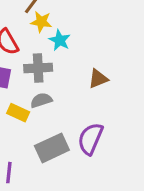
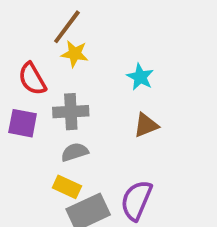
cyan star: (60, 40) -> (140, 77), moved
yellow rectangle: (18, 113) -> (67, 187), moved

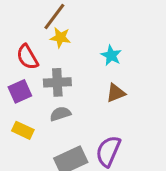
purple square: (23, 123) -> (20, 91), turned -35
yellow rectangle: (67, 187) -> (23, 130), moved

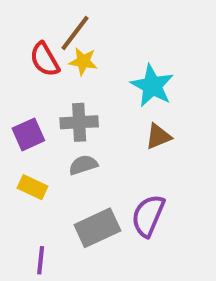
cyan star: (111, 55) -> (152, 86), size x1.5
red semicircle: (27, 57) -> (45, 59), moved

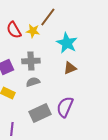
brown line: (75, 33) -> (48, 17), moved

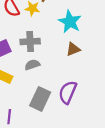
gray rectangle: (40, 113) -> (40, 99), turned -40

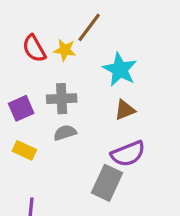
purple semicircle: (68, 92) -> (128, 154), moved, turned -135
gray rectangle: (40, 99) -> (107, 183), moved

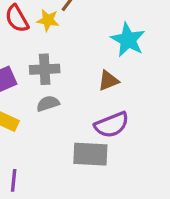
cyan star: (120, 69) -> (128, 40), moved
gray rectangle: (107, 183) -> (90, 154), turned 68

